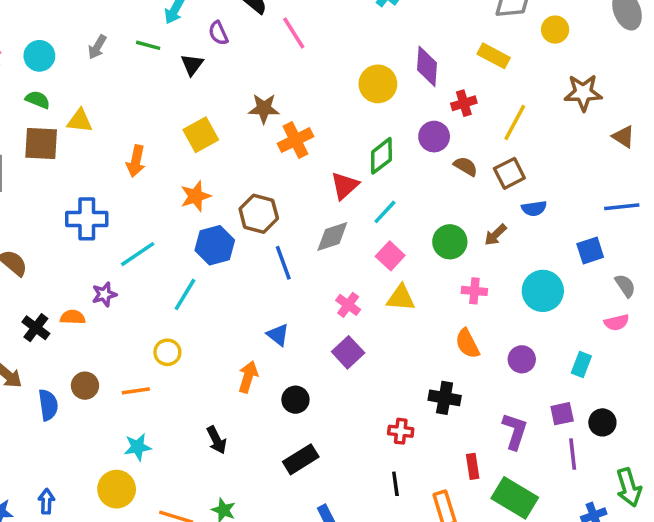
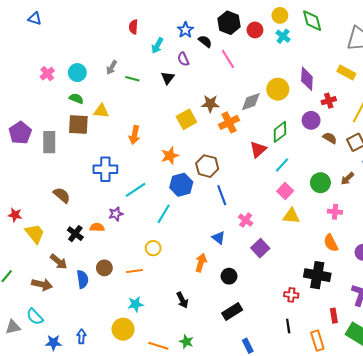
green line: (148, 45) -> (132, 79), moved
yellow square: (201, 135) -> (186, 119), moved
gray diamond: (332, 237) -> (251, 102), moved
pink cross: (348, 305) -> (246, 220), moved
black cross: (445, 398) -> (317, 275), size x1.4

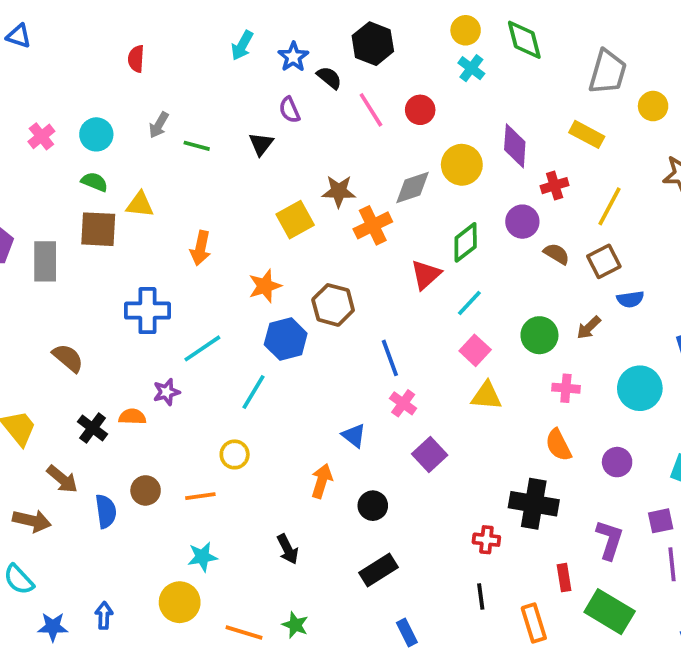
red semicircle: (133, 27) -> (136, 59), moved
red circle: (255, 30) -> (420, 110), moved
cyan arrow: (157, 46) -> (242, 45), moved
blue line: (222, 195) -> (390, 358), moved

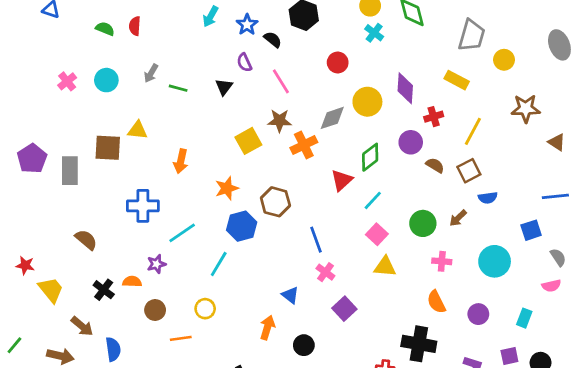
pink line: (371, 110) -> (281, 81), moved
green semicircle: (94, 182) -> (105, 29), moved
brown circle: (146, 490) -> (155, 310), moved

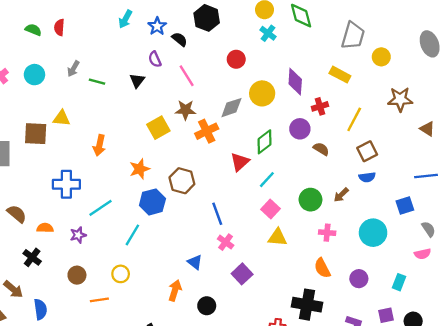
brown square: (469, 171) -> (367, 151), moved
orange semicircle: (132, 282) -> (45, 228), moved

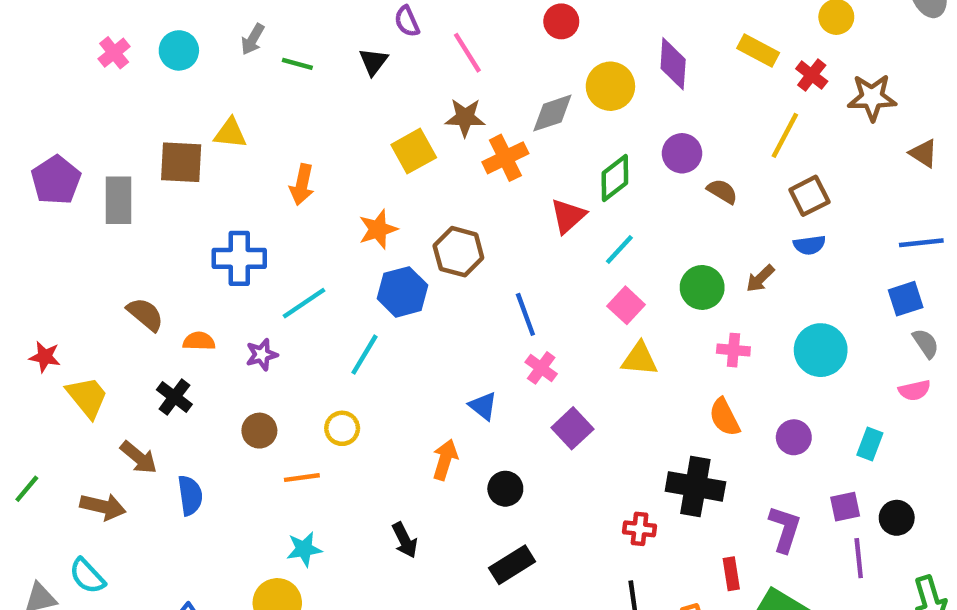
red cross: (320, 106) -> (812, 75), moved, turned -35
blue square: (405, 206) -> (906, 299), moved

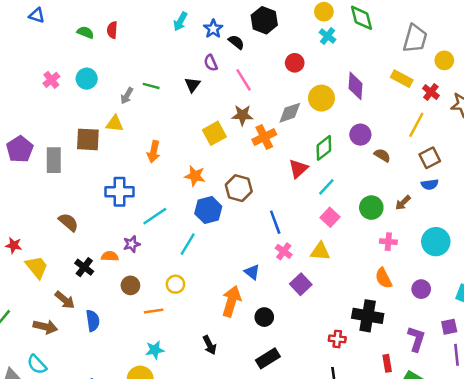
gray arrow: (253, 39) -> (127, 96), moved
orange star: (378, 229) -> (195, 176), turned 30
orange semicircle: (199, 341) -> (110, 256), moved
yellow triangle: (640, 359) -> (320, 251), moved
orange arrow: (445, 460) -> (231, 301), size x1.4

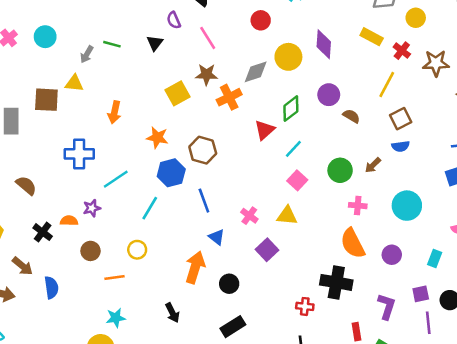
blue line: (275, 222) -> (204, 201), moved
orange semicircle: (383, 278) -> (353, 243), size x1.4

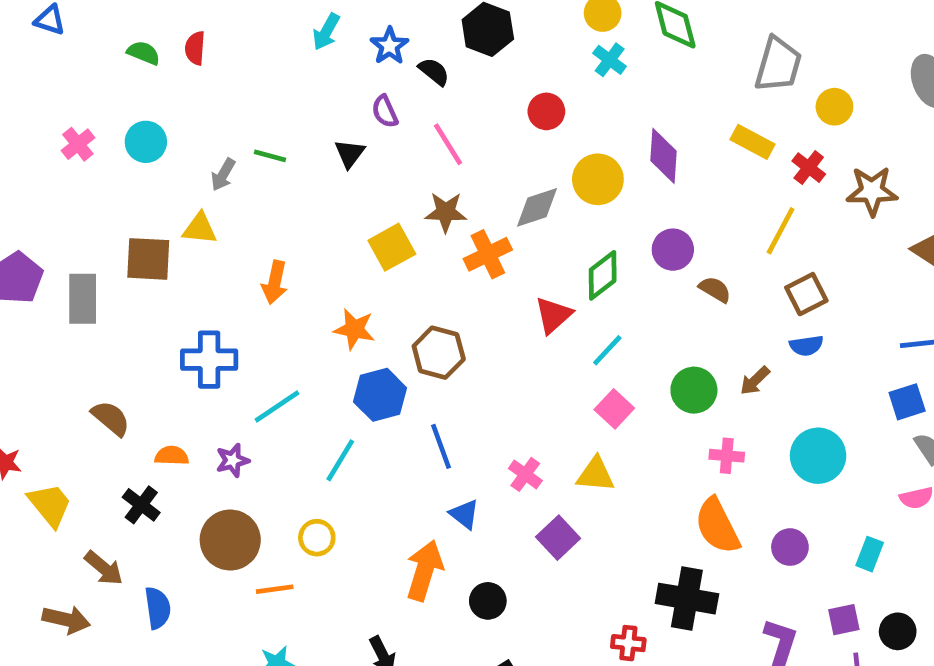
orange semicircle: (69, 221) -> (172, 456), moved
brown circle: (91, 251) -> (230, 540), size x1.6

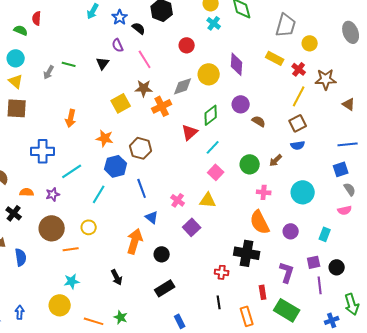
green semicircle: (144, 53) -> (21, 30), moved
yellow triangle: (200, 228) -> (16, 81), moved, turned 35
yellow line: (781, 231) -> (299, 96), moved

